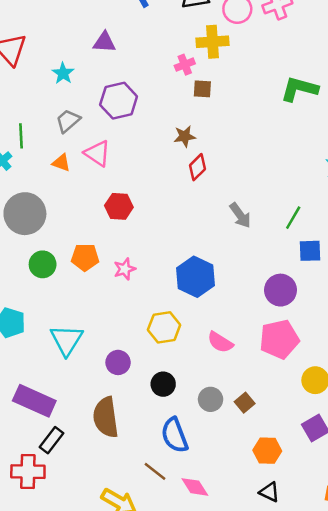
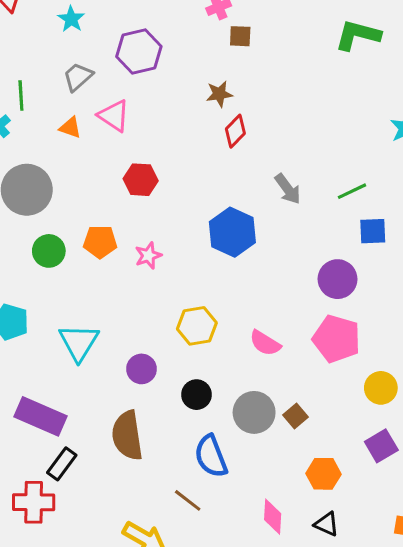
green line: (293, 218) -> (352, 191), turned 35
blue hexagon: (195, 277) -> (232, 232), moved
pink pentagon: (279, 339) -> (337, 339), turned 30
gray circle: (211, 399) -> (254, 412), size x1.4
pink diamond: (195, 487) -> (273, 517), moved, turned 36

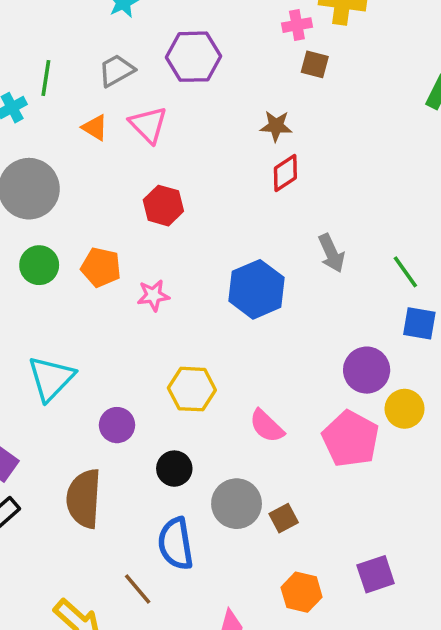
green line: (352, 191) -> (405, 272), turned 68
yellow circle: (381, 388) -> (405, 409), moved

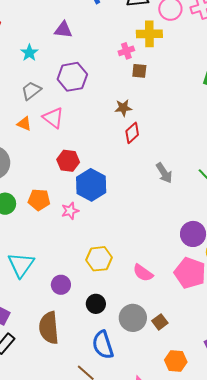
blue hexagon: (257, 289) -> (91, 185), moved

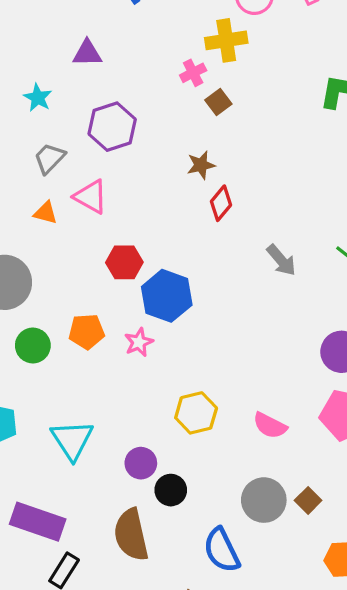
brown square: (139, 71) -> (218, 102), turned -35
black circle: (96, 304) -> (171, 490), moved

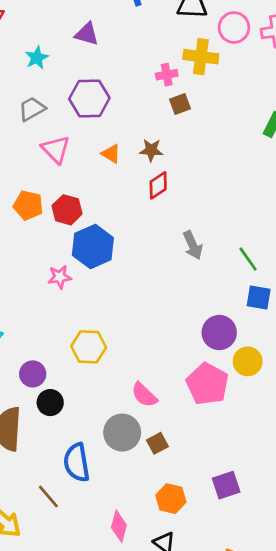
orange triangle: (46, 213) -> (111, 154), moved
orange pentagon: (87, 332) -> (28, 205), moved
pink semicircle: (270, 426) -> (144, 395), moved

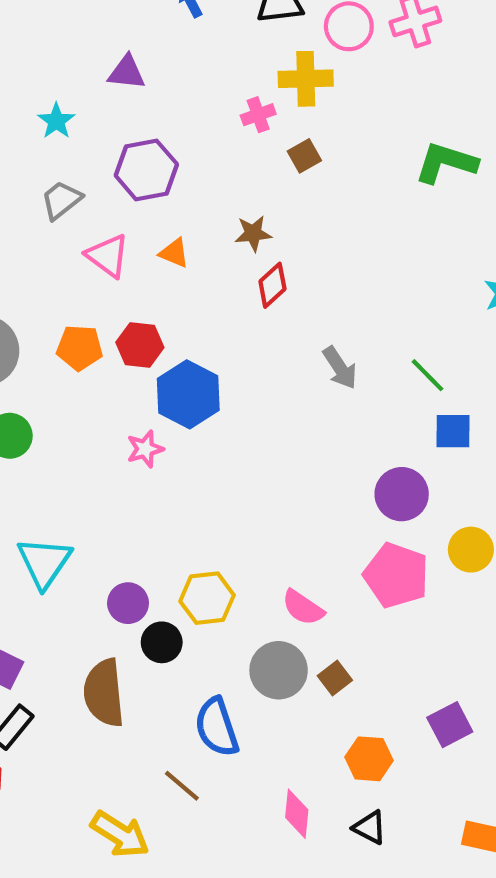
brown square: (180, 104) -> (304, 156), moved
orange triangle: (111, 154) -> (174, 253), moved
yellow hexagon: (89, 347) -> (207, 598), moved
yellow circle: (248, 361) -> (471, 550), moved

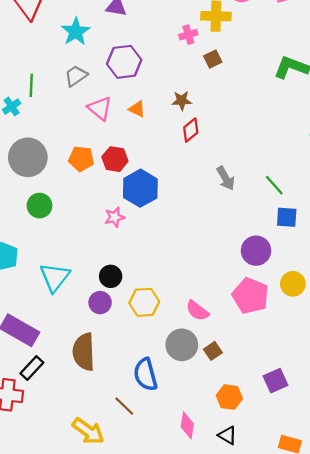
cyan star: (56, 121) -> (76, 32), size x1.4
black circle: (162, 642) -> (111, 276), moved

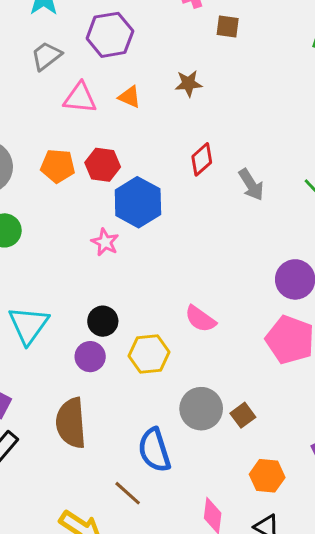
brown square: (213, 59) -> (228, 27), turned 36
pink triangle: (100, 108) -> (80, 98), turned -32
red diamond: (191, 130) -> (202, 159), moved
pink star: (115, 217) -> (105, 242), turned -30
pink semicircle: (197, 311) -> (200, 319), moved

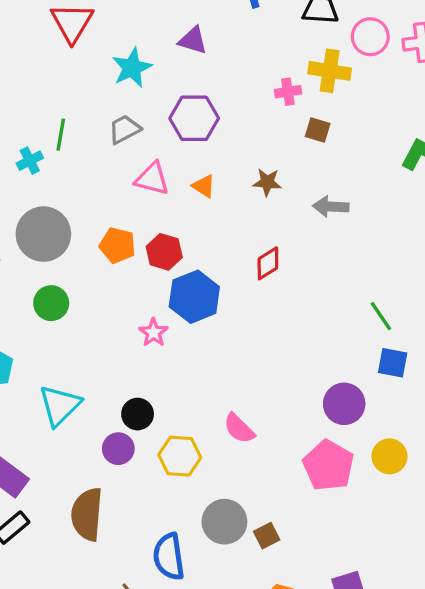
gray arrow: (251, 185) -> (331, 207), moved, turned 116

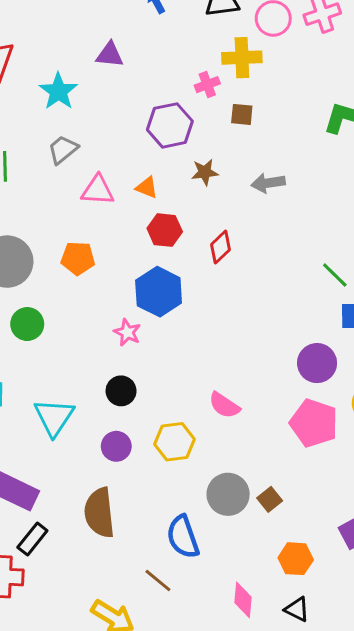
purple hexagon: (194, 118) -> (170, 125), moved
red hexagon: (164, 252) -> (165, 230), moved
black circle: (138, 414) -> (121, 391), moved

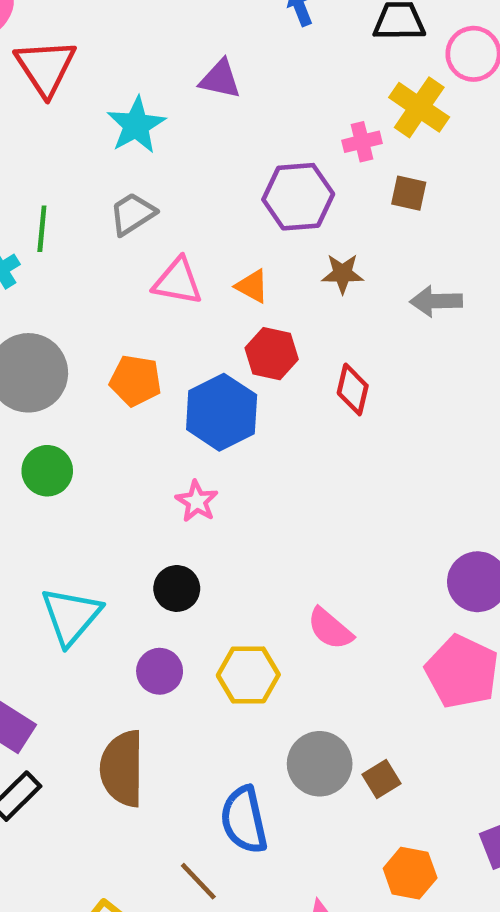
yellow cross: (242, 58) -> (419, 107), turned 30
red diamond: (220, 247) -> (353, 389), turned -40
blue hexagon: (159, 292) -> (222, 412), moved

